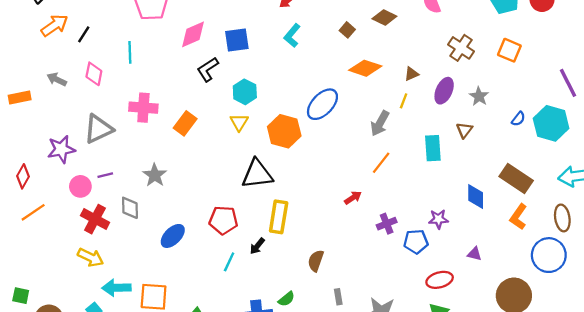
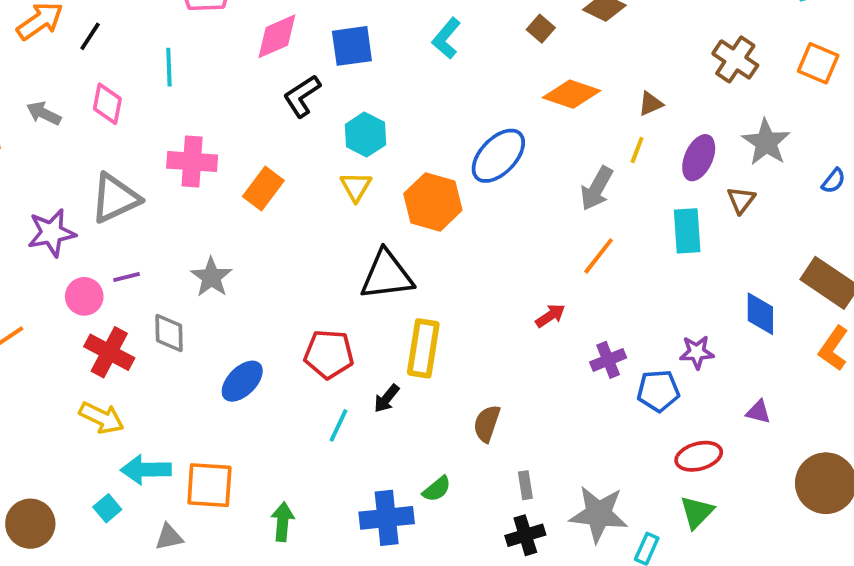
purple ellipse: (444, 91) -> (699, 158), moved
gray star: (479, 96) -> (766, 142), size x1.4

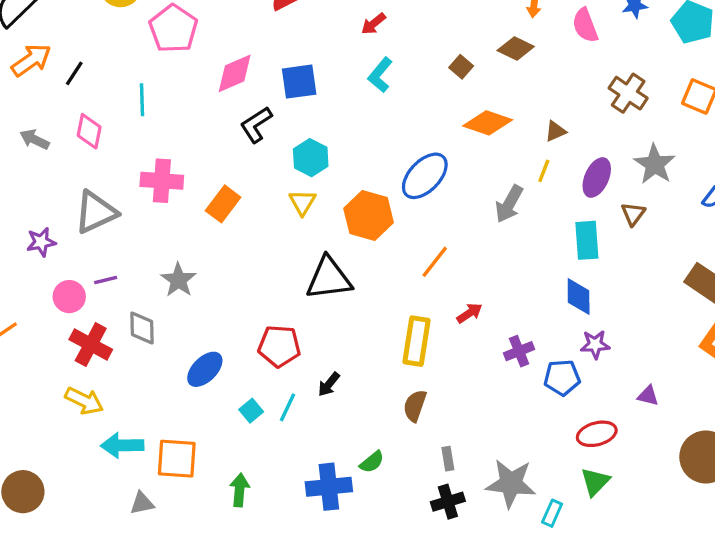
purple star: (51, 233) -> (41, 242), size x0.7
orange line: (599, 256) -> (435, 262), moved
blue diamond: (760, 314) -> (579, 297), moved
yellow rectangle: (423, 348) -> (417, 341), moved
cyan square: (107, 508) -> (251, 411), moved

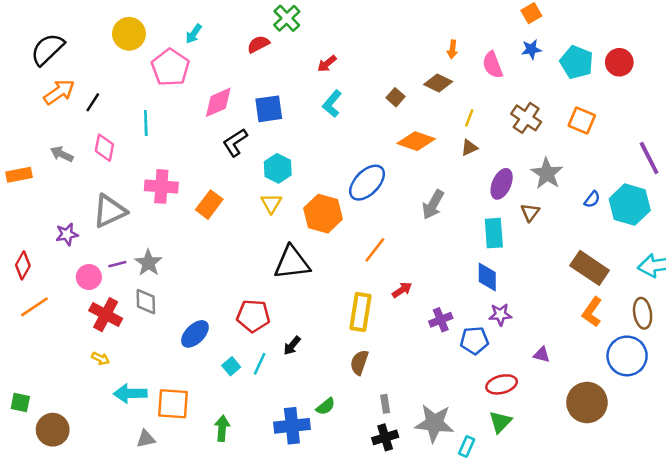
yellow line: (544, 171) -> (469, 118), moved
gray star: (178, 280) -> (148, 263), moved
yellow arrow: (84, 401) -> (101, 359), size x0.6

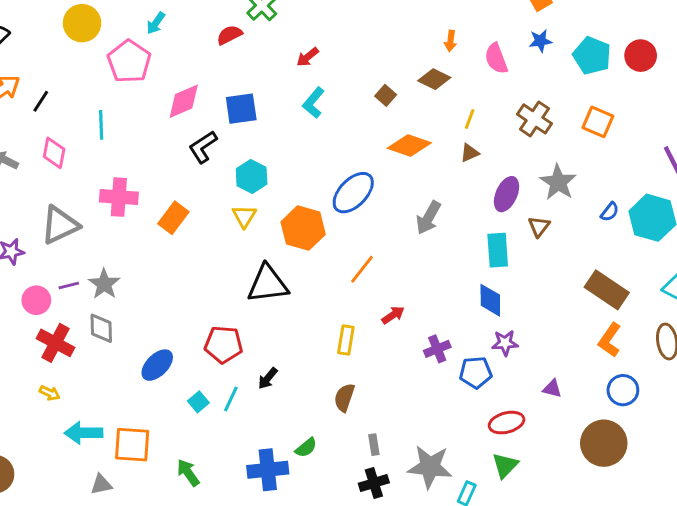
yellow rectangle: (361, 312) -> (346, 340), size x0.7
blue circle: (627, 356) -> (623, 390), moved, size x0.7
green arrow: (222, 428) -> (188, 473), turned -40

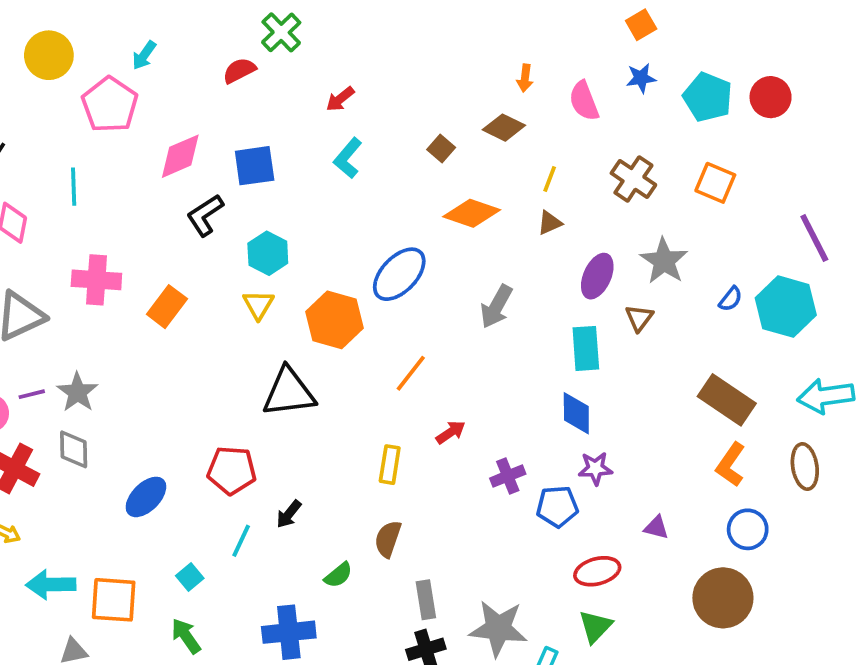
cyan square: (198, 402) -> (190, 577), moved
gray rectangle: (374, 445) -> (426, 600), size x1.4
green semicircle: (306, 448) -> (338, 575), moved

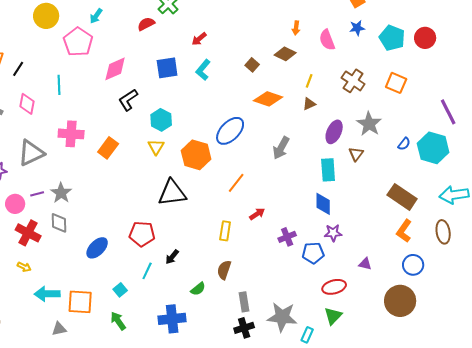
blue square: (255, 166) -> (167, 68), moved

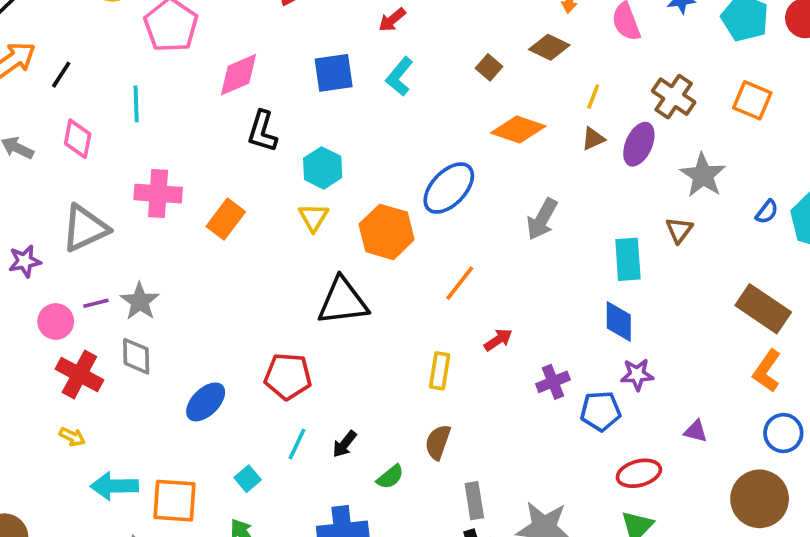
black L-shape: (128, 100) -> (262, 131), turned -40
purple ellipse: (334, 132) -> (639, 144), moved
black arrow: (172, 257) -> (345, 444), moved

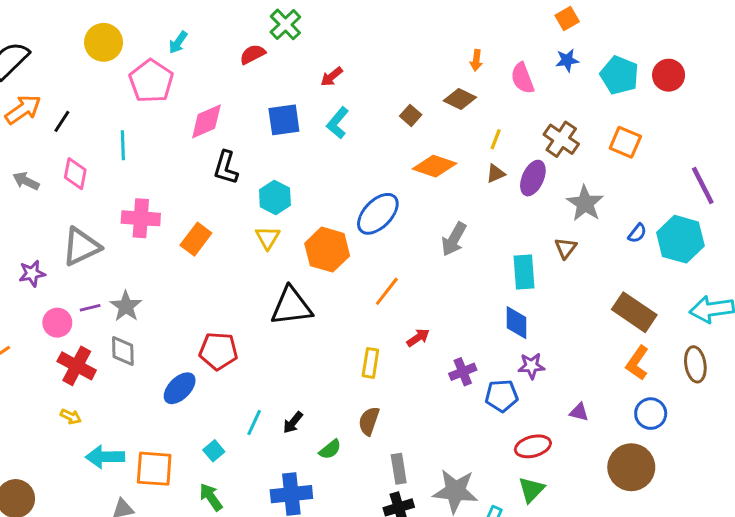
red pentagon: (288, 376) -> (218, 351), moved

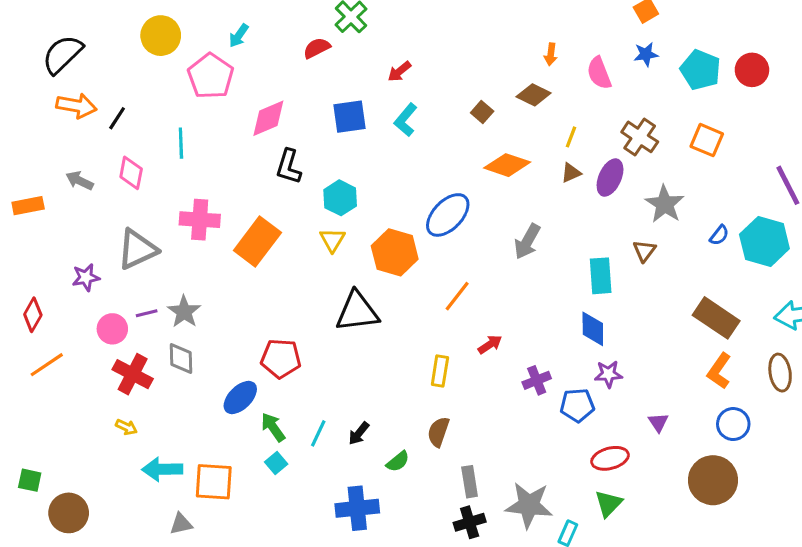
orange arrow: (23, 109) -> (76, 106), turned 45
orange rectangle: (196, 239) -> (257, 241), size x1.4
purple triangle: (579, 412) -> (658, 422), turned 42
green arrow: (211, 497) -> (273, 427), moved

